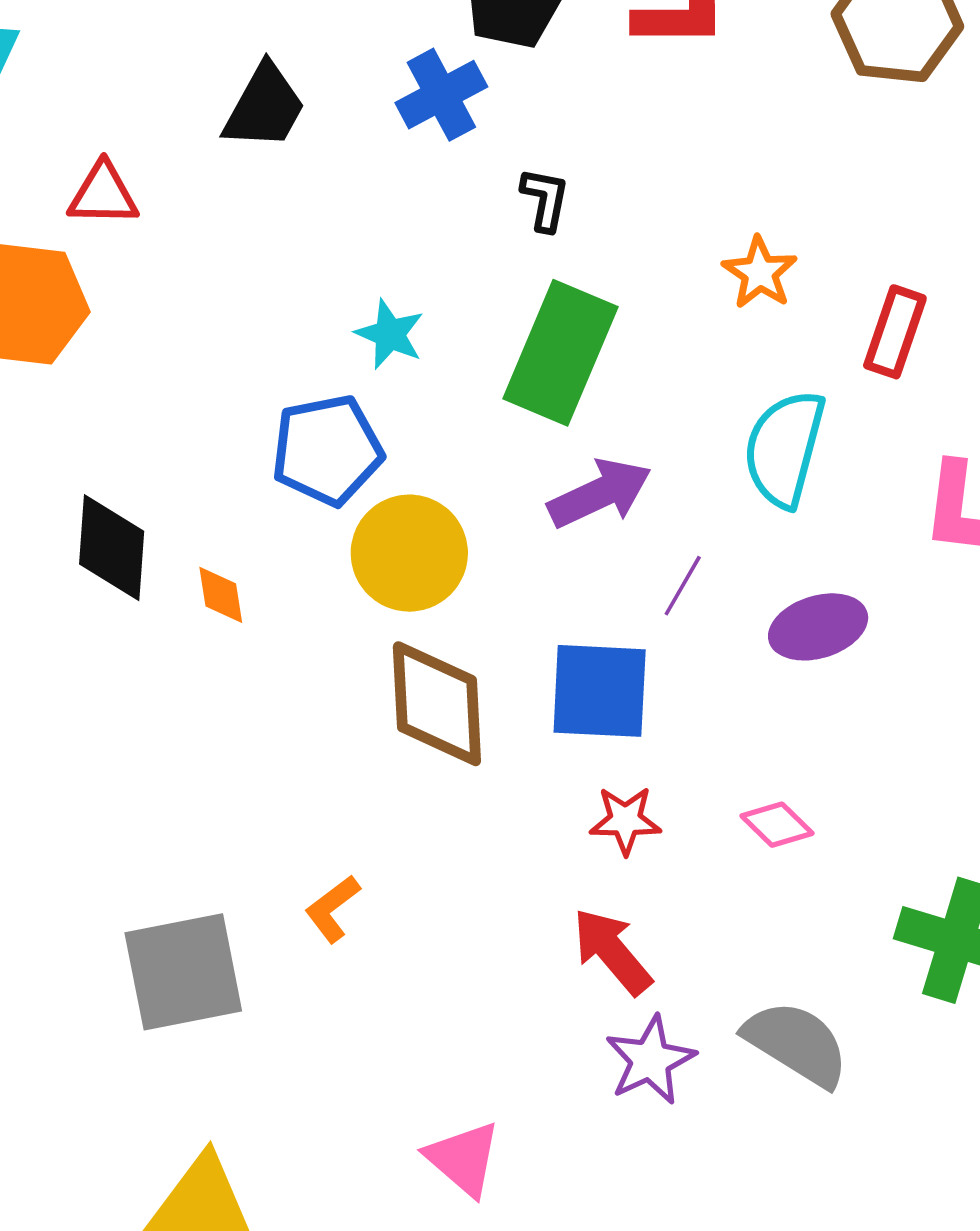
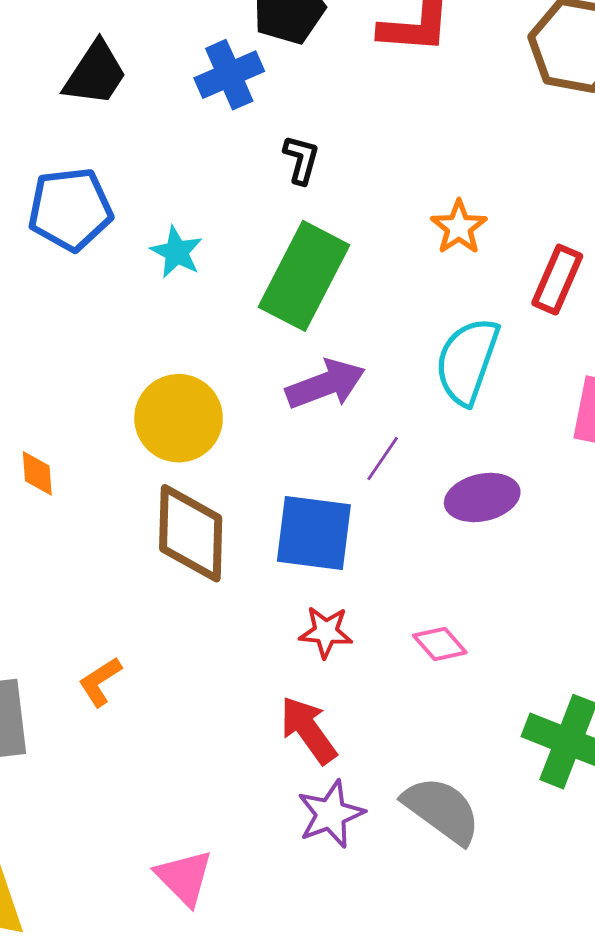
blue pentagon: (327, 450) -> (70, 209), moved
orange diamond: (221, 595) -> (37, 473), moved

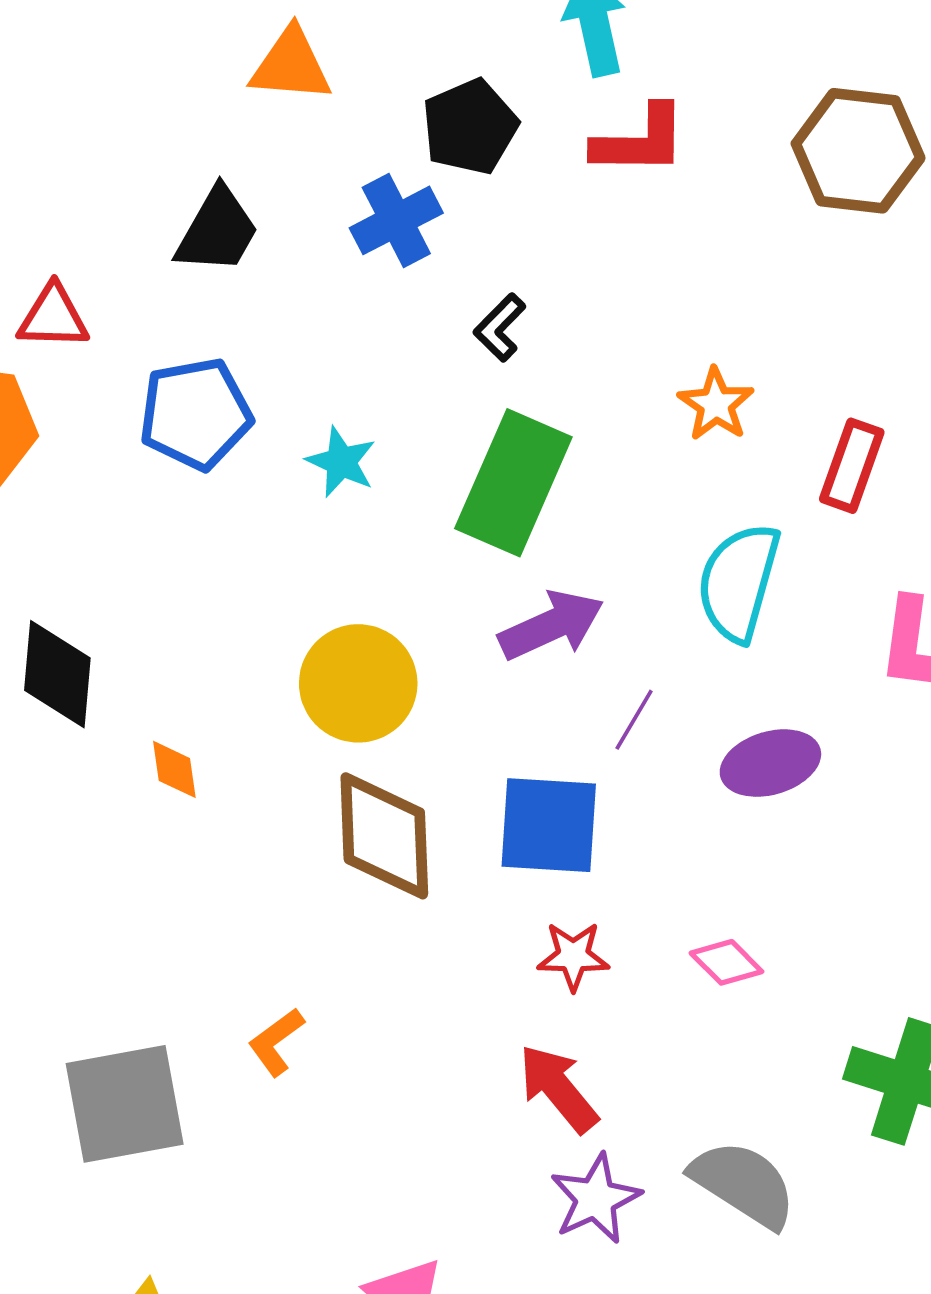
black L-shape: (301, 159) -> (500, 327), turned -147

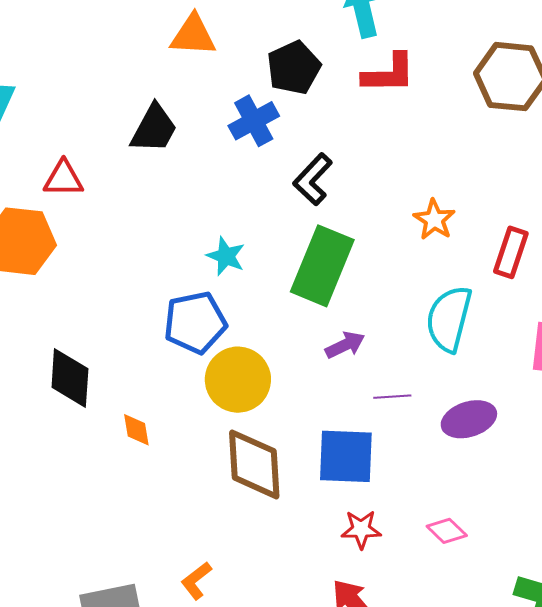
black L-shape: (500, 327) -> (313, 179), size x1.4
blue pentagon: (195, 414) -> (195, 322), moved
purple arrow: (551, 625) -> (345, 345), size x0.7
purple line: (634, 720) -> (392, 397), turned 57

